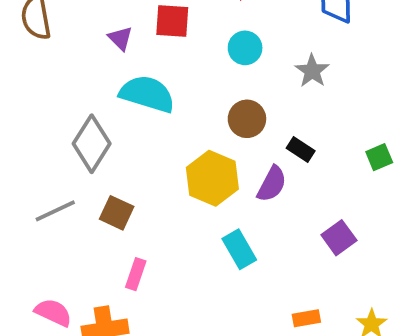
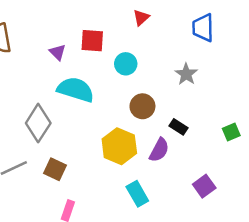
cyan circle: (245, 48) -> (126, 64), moved

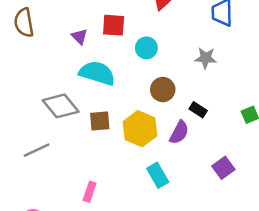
gray star: (186, 74) -> (206, 58), turned -30
gray diamond: (38, 123) -> (61, 106), turned -72
brown square: (55, 169) -> (100, 121), moved, turned -30

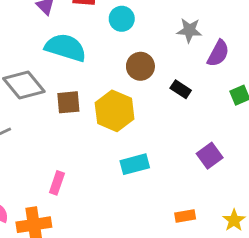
purple semicircle: (179, 132) -> (218, 53), moved
cyan rectangle: (158, 175) -> (135, 164), turned -75

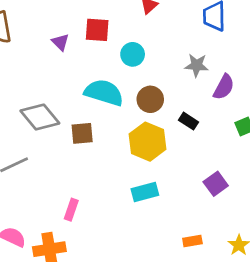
cyan semicircle: (66, 48) -> (104, 93), moved
yellow hexagon: (115, 111) -> (148, 142), moved

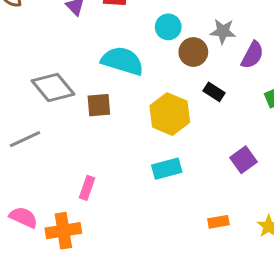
cyan circle: (133, 54) -> (168, 27), moved
brown circle: (150, 99) -> (193, 52), moved

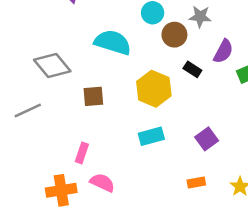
purple semicircle: (252, 55) -> (223, 51), moved
brown square: (99, 105) -> (93, 96), moved
purple square: (244, 160) -> (207, 139), moved
pink semicircle: (24, 217) -> (102, 183), moved

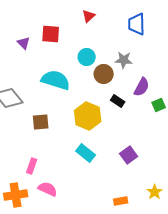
cyan rectangle: (151, 136) -> (86, 153), turned 54
orange rectangle: (196, 183) -> (121, 201), moved

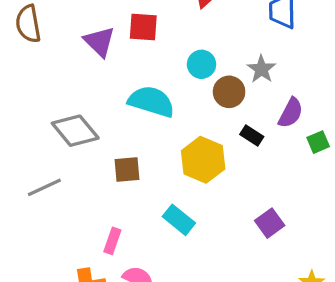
purple triangle: (24, 43) -> (99, 42), size x1.5
gray star: (124, 60) -> (261, 69), turned 30
cyan rectangle: (86, 153) -> (179, 220), moved

